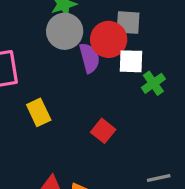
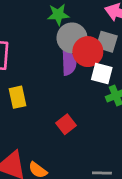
gray circle: (65, 31) -> (72, 38), moved

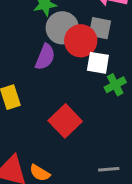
purple semicircle: (69, 63) -> (45, 57), moved, turned 30
red square: (66, 124) -> (65, 121), size x1.5

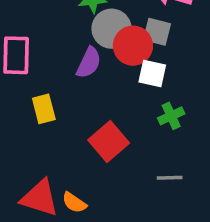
green cross: (115, 85) -> (171, 116), moved
gray line: (109, 169) -> (170, 178), moved

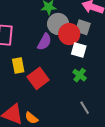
green cross: (171, 116) -> (80, 75), moved, turned -32
red square: (109, 142) -> (38, 78), moved
gray line: (170, 178) -> (85, 108), turned 56

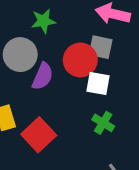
gray circle: (58, 24) -> (20, 55), moved

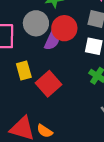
red circle: (80, 60) -> (64, 28), moved

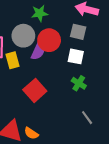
yellow rectangle: (24, 71) -> (12, 60), moved

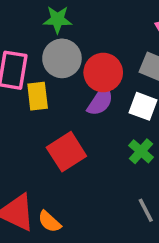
green star: (40, 13) -> (57, 20), moved
purple semicircle: (38, 51) -> (100, 101), moved

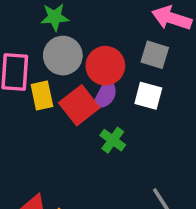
green cross: (141, 151) -> (113, 140), moved
red square: (66, 152) -> (79, 105), moved

